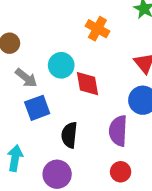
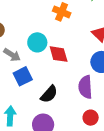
black semicircle: (69, 135) -> (49, 94), turned -138

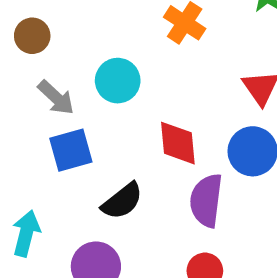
red diamond: (59, 54) -> (178, 143), moved

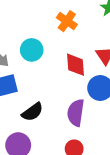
red diamond: (178, 143) -> (75, 65), moved

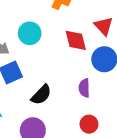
purple semicircle: (76, 113) -> (84, 88), size x0.7

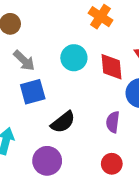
cyan circle: (30, 33) -> (74, 58), moved

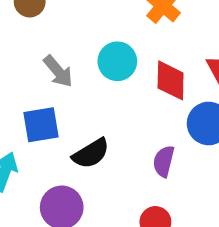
gray arrow: (24, 61) -> (58, 71), moved
blue square: (33, 92) -> (41, 125), moved

